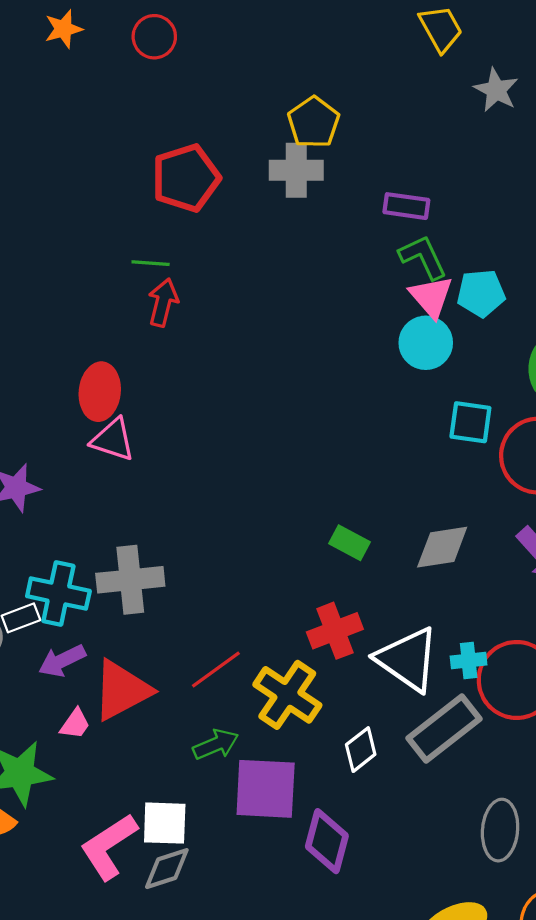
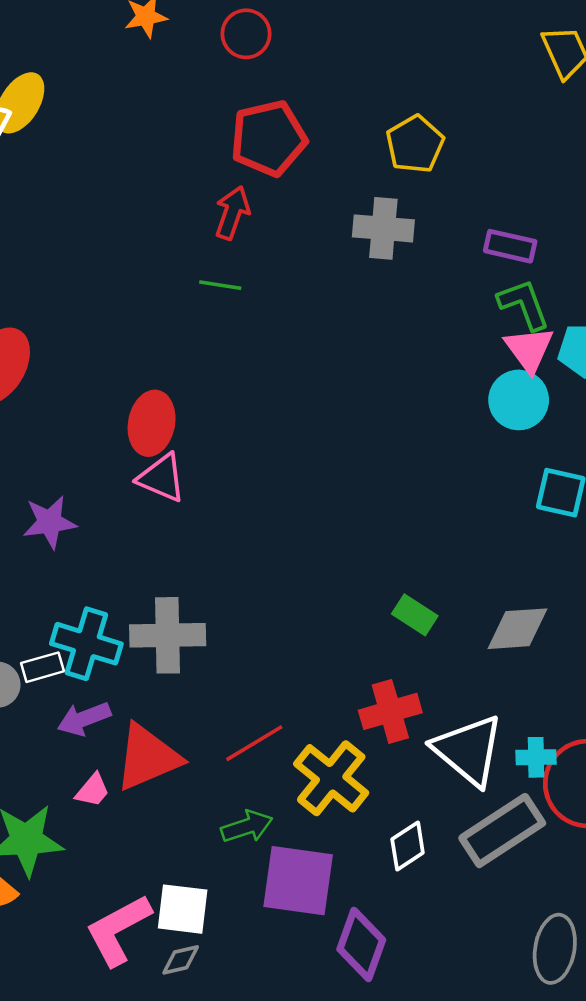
gray cross: (296, 170) -> (383, 228), moved
red pentagon: (186, 178) -> (269, 138), moved
red arrow: (163, 302) -> (232, 213), moved
gray diamond: (167, 869) -> (181, 960), size x0.7

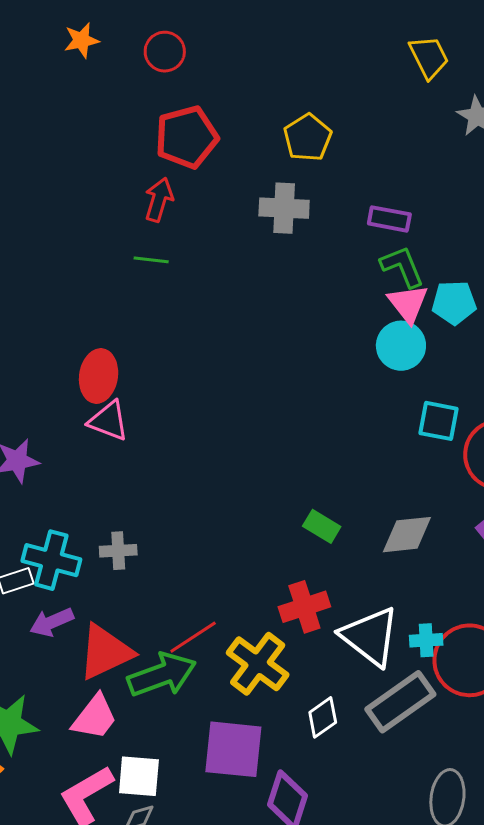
gray cross: (168, 635) -> (118, 551), size x0.6
pink trapezoid: (93, 790) -> (95, 717), moved, size x1.6
green arrow: (247, 827) -> (162, 675), moved, size x1.6

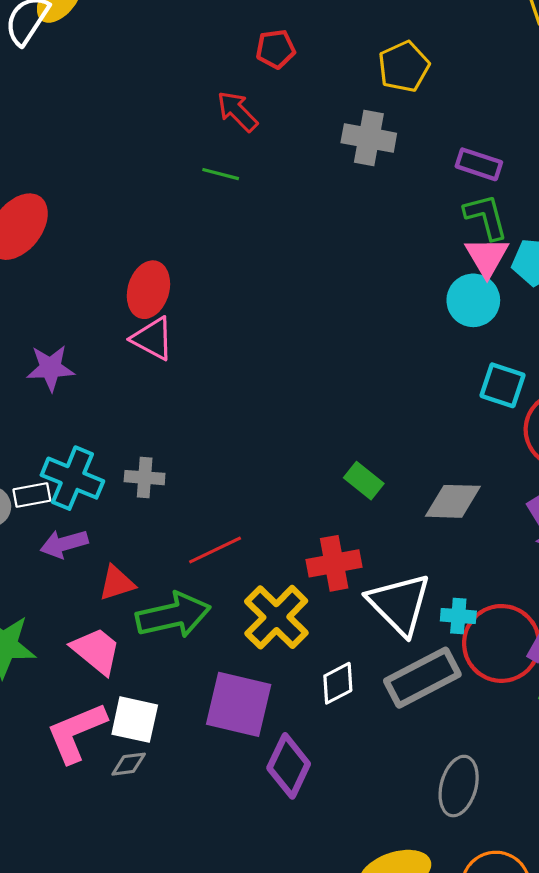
red pentagon: (187, 137) -> (276, 49), size x0.6
red arrow: (159, 200) -> (237, 111), turned -69
red line: (193, 637) -> (215, 550), moved
red triangle: (105, 652) -> (117, 583), size x0.6
pink trapezoid: (95, 717) -> (96, 651), turned -96

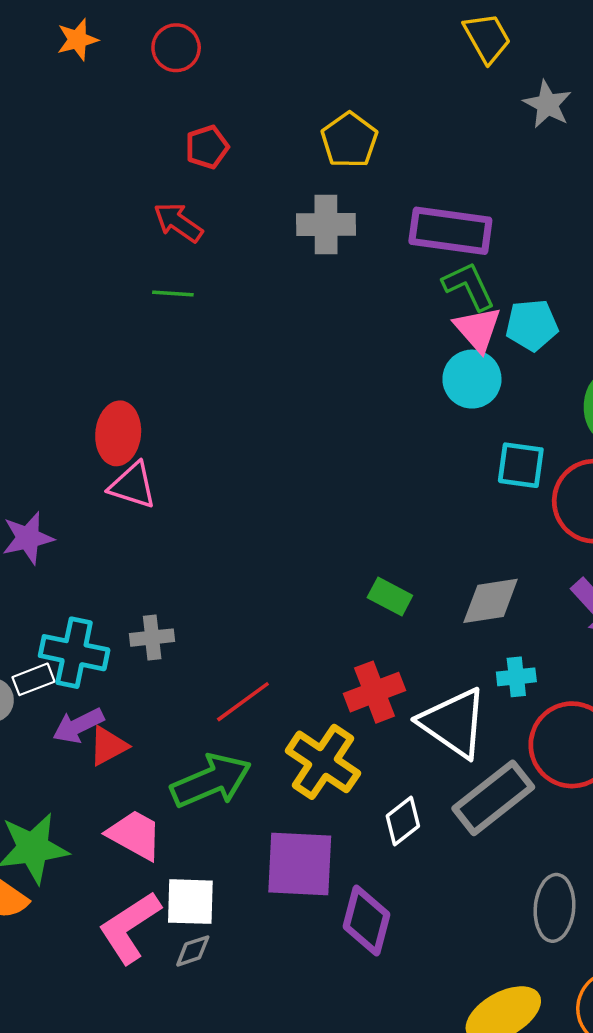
purple rectangle: (479, 164) -> (450, 231), size x1.6
red triangle: (117, 583) -> (108, 746), moved
cyan cross: (458, 616) -> (516, 677), moved

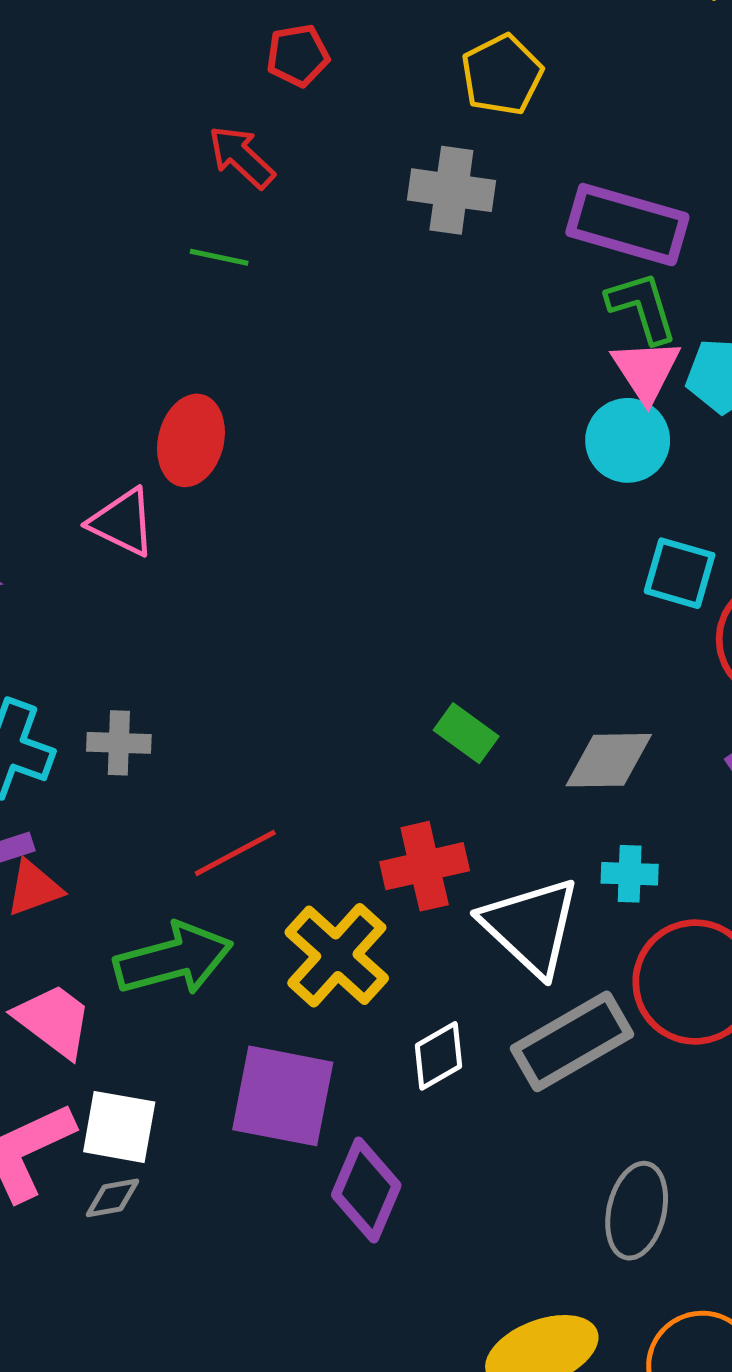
red ellipse: (118, 433) -> (191, 440), moved

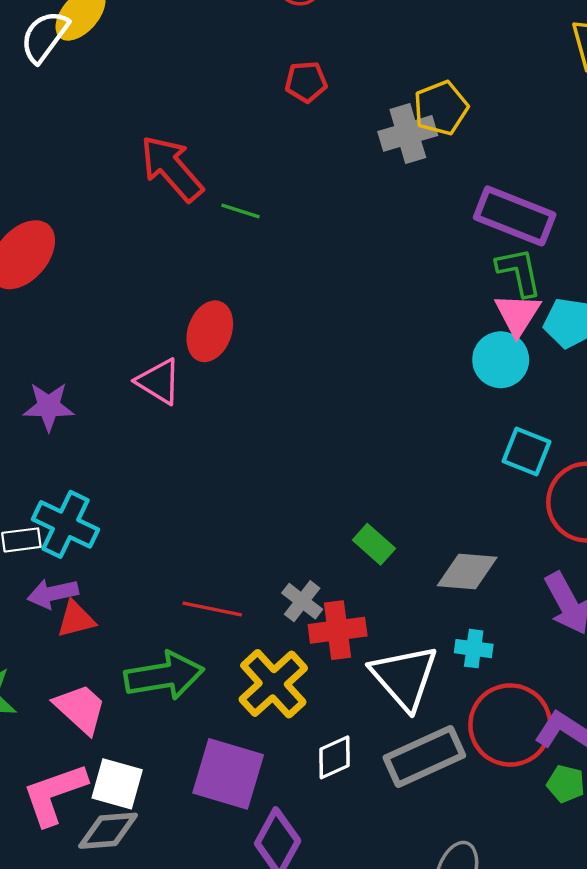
red arrow: (241, 157) -> (172, 168), moved, size x1.5
gray cross: (451, 190) -> (408, 133), moved, turned -30
gray cross: (119, 743) -> (302, 601), moved, turned 30
red line: (235, 853) -> (212, 609), turned 34
gray diamond: (113, 1198) -> (108, 831), size x1.6

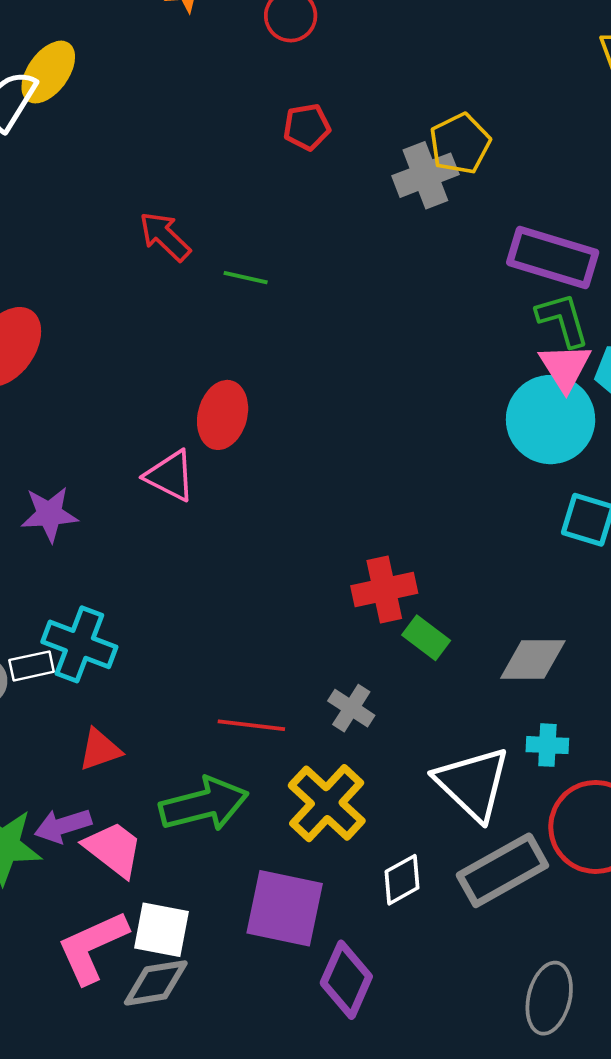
red arrow: (172, 168) -> (165, 236), size x0.7
cyan circle: (501, 360) -> (551, 420), size x1.4
purple arrow: (53, 593) -> (63, 826), moved
red cross: (338, 630) -> (384, 590), moved

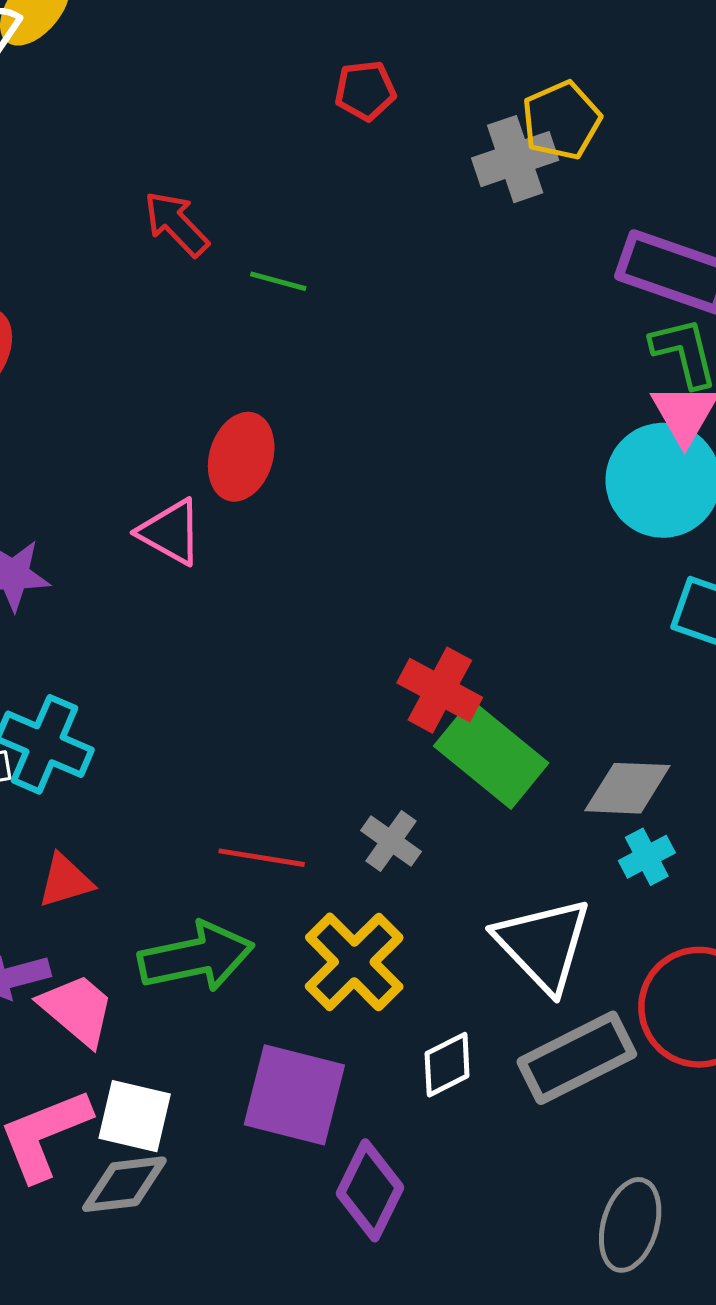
red cross: (384, 590) -> (440, 690), turned 38
green rectangle: (426, 638) -> (491, 754), size x1.8
cyan cross: (547, 745) -> (647, 857), moved, turned -33

